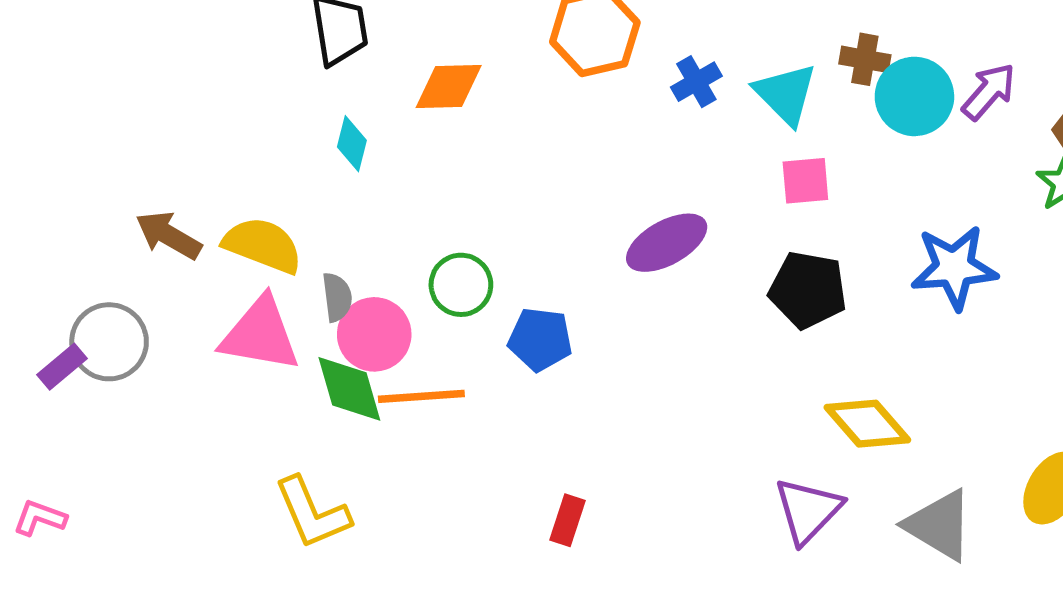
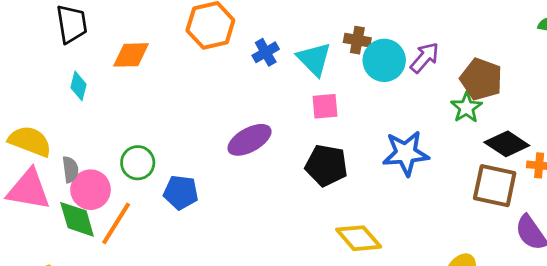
orange line: (421, 396) -> (116, 223), turned -54

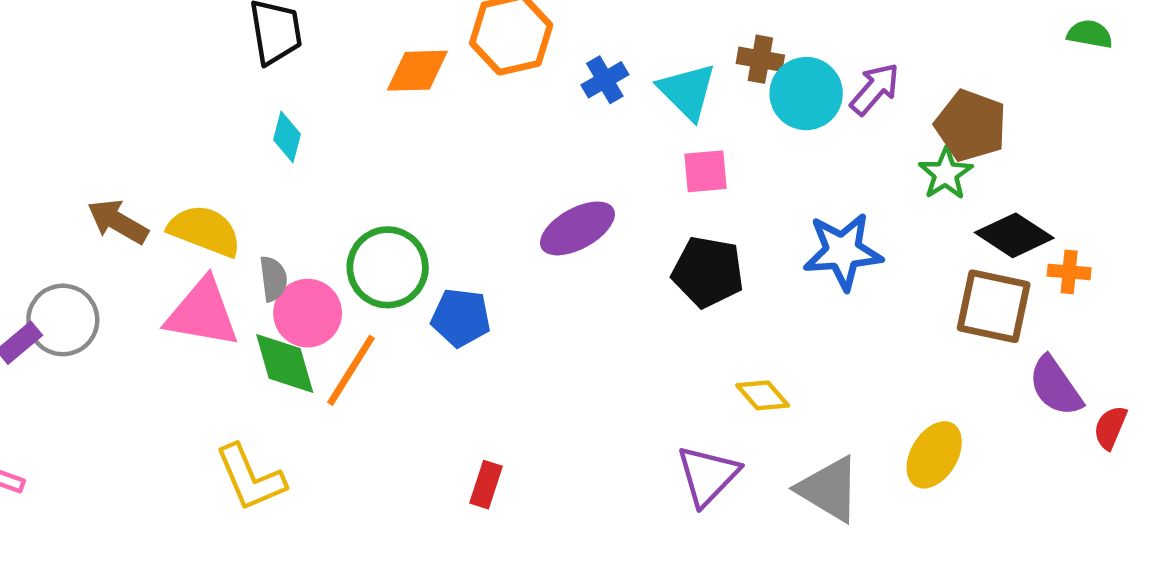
orange diamond: (131, 55) -> (417, 71), moved
green circle: (138, 163) -> (388, 267), size x1.4
yellow diamond: (359, 238) -> (763, 395), size x0.7

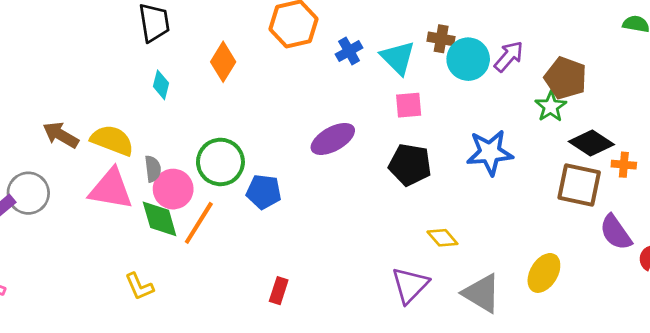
orange diamond: (417, 71) -> (223, 62), moved, turned -57
yellow L-shape: (250, 478) -> (139, 286), size x0.7

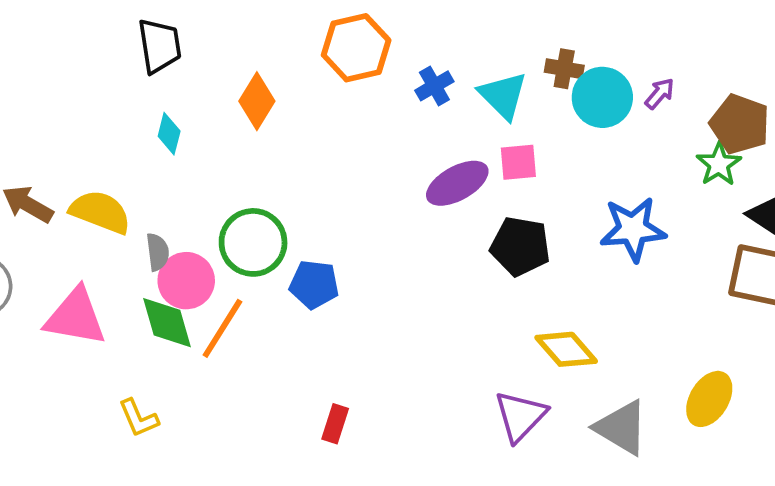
purple arrow: (509, 56) -> (660, 94), size x0.7
purple ellipse: (333, 139) -> (457, 183), moved
pink triangle: (111, 189) -> (75, 317), moved
yellow diamond: (442, 238) -> (566, 349), size x1.4

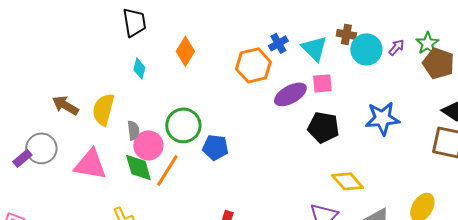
orange hexagon: (356, 48) -> (253, 65), moved
green star: (719, 164) -> (427, 43), moved
yellow semicircle: (100, 212) -> (103, 109), turned -96

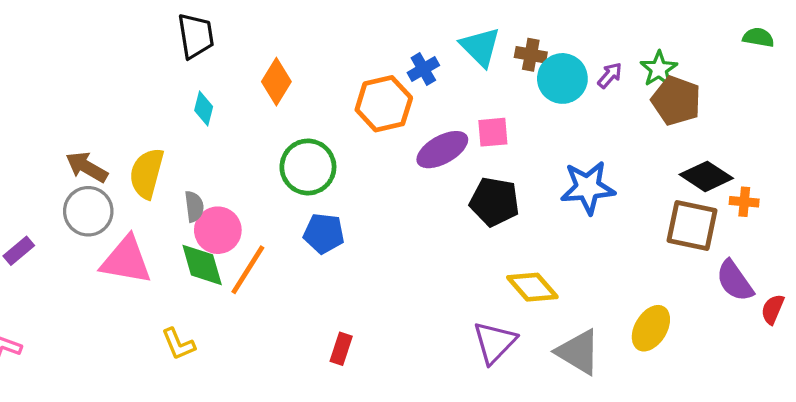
cyan triangle: (314, 48) -> (480, 47), moved
green circle: (183, 125) -> (308, 167), moved
gray circle: (41, 148) -> (88, 211), moved

